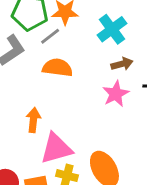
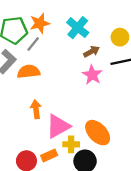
orange semicircle: (57, 68) -> (29, 72), moved

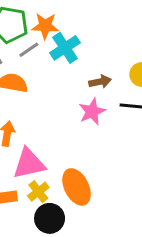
cyan cross: (78, 28) -> (65, 48), moved
yellow cross: (71, 144) -> (38, 192), turned 35

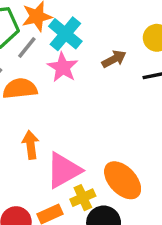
pink star: (92, 112) -> (63, 67), moved
yellow cross: (38, 192) -> (83, 198), turned 30

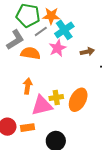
orange ellipse: (123, 180) -> (78, 100), moved, turned 55
yellow cross: (83, 198) -> (56, 97), moved

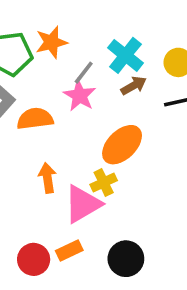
cyan cross: (64, 30) -> (125, 55), moved
gray line: (41, 31) -> (84, 73), moved
orange ellipse: (78, 100) -> (122, 145), moved, turned 35

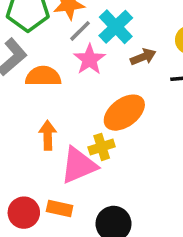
cyan cross: (125, 55) -> (116, 27), moved
gray line: (84, 73) -> (80, 31), moved
orange rectangle: (69, 250) -> (60, 208), turned 30

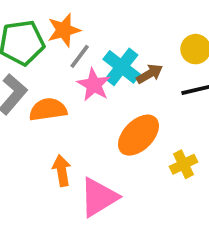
cyan cross: (116, 27) -> (122, 67), moved
yellow cross: (102, 147) -> (183, 164), moved

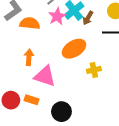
brown arrow: (150, 74) -> (88, 18), turned 136
pink triangle: (99, 197) -> (45, 76), turned 35

